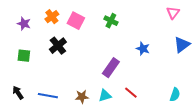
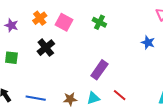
blue star: (143, 49) -> (148, 42), moved

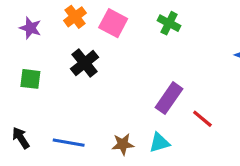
red line: (120, 95) -> (202, 119), moved

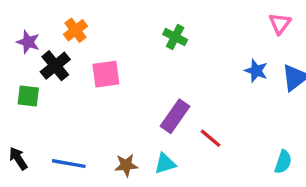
pink square: (113, 23) -> (106, 74), moved, turned -36
black cross: (85, 63) -> (55, 66), moved

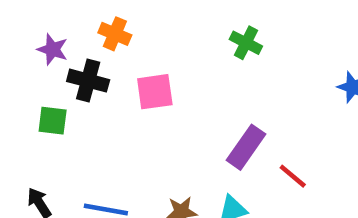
orange cross: (76, 30) -> (115, 34), turned -30
black cross: (55, 66) -> (88, 81), turned -36

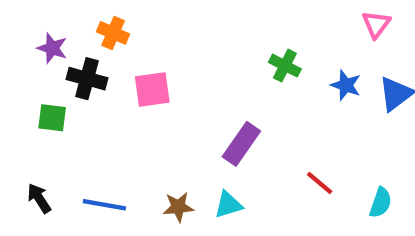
green cross: (246, 43) -> (285, 66), moved
red line: (293, 176) -> (320, 183), moved

